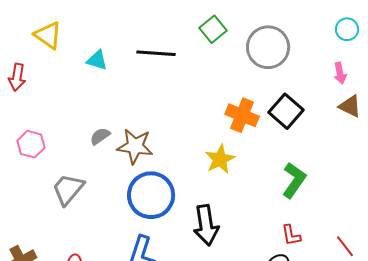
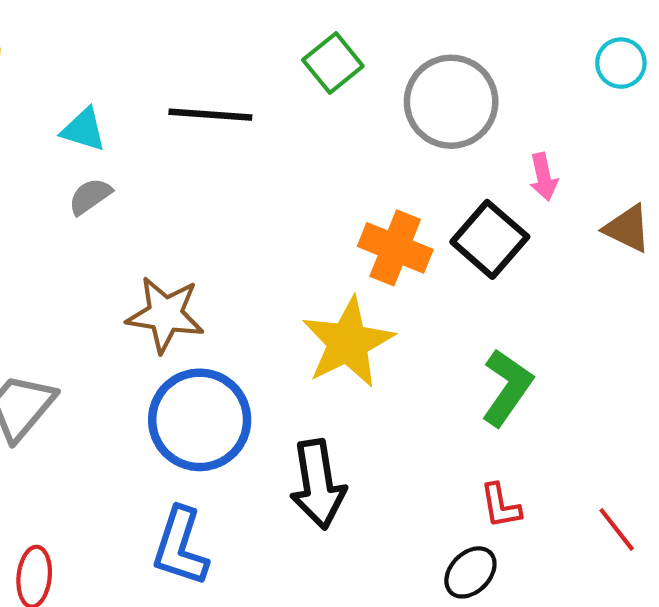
pink arrow: (340, 73) -> (544, 177), moved
gray semicircle: (100, 136) -> (90, 196), moved
yellow star: (220, 159) -> (348, 342), size x1.4

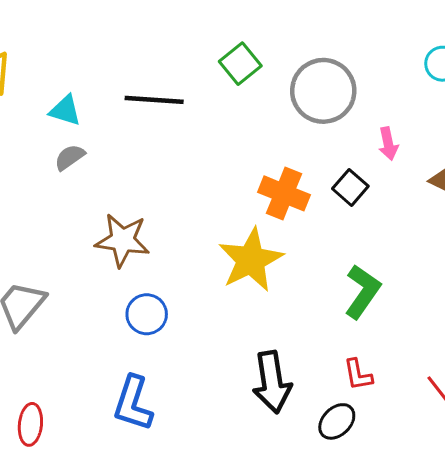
black square: (490, 239) -> (350, 187), size x0.7
blue circle: (200, 420) -> (147, 314), size x0.6
black arrow: (318, 484) -> (272, 382), moved

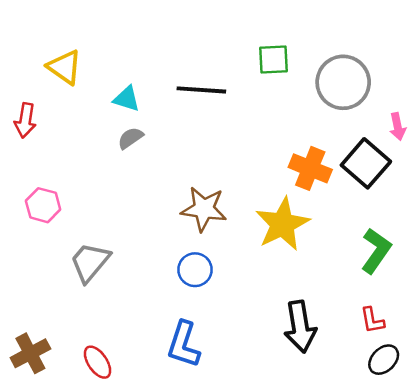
green square: (240, 64) -> (274, 60), turned 36
black square: (350, 187) -> (366, 163), size x1.6
brown star: (123, 240) -> (204, 209), moved
black ellipse: (337, 421) -> (384, 360), moved
red ellipse: (30, 424) -> (97, 362), turned -40

